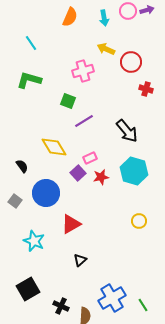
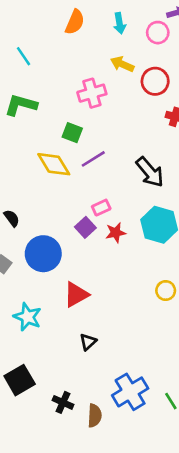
pink circle: (128, 11) -> (158, 33), moved
yellow diamond: (54, 147) -> (54, 164), moved

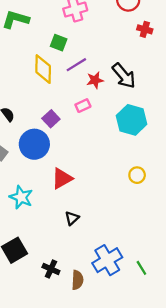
yellow diamond: (54, 164) -> (43, 69), turned 32
purple square: (85, 227) -> (51, 119), moved
red star: (116, 233) -> (95, 80), moved

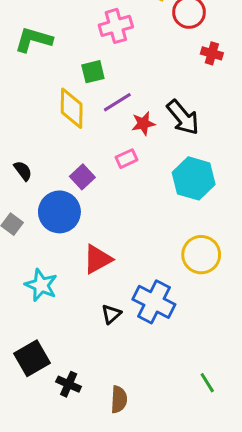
green square: (59, 43) -> (93, 72), turned -35
yellow circle: (137, 175) -> (201, 255), size x1.6
blue cross: (107, 260) -> (154, 302), moved, turned -32
black cross: (51, 269) -> (69, 384), moved

